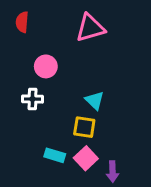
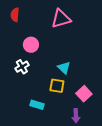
white cross: (33, 99) -> (22, 67), turned -32
pink square: (86, 158) -> (84, 94), moved

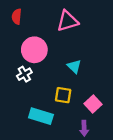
pink circle: (31, 45) -> (34, 50), size x1.5
cyan triangle: (64, 68) -> (74, 66), moved
cyan rectangle: (37, 105) -> (41, 116), size x1.5

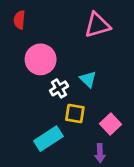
pink triangle: (68, 21) -> (97, 25), moved
white cross: (24, 74) -> (59, 88), moved
cyan rectangle: (41, 116) -> (48, 139), turned -50

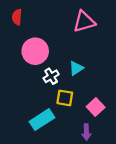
cyan triangle: (88, 79) -> (76, 68), turned 42

